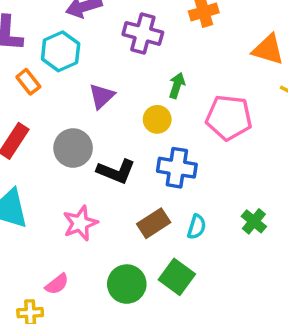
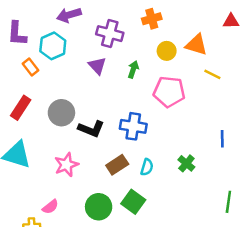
purple triangle: (102, 96) -> (97, 66), moved, turned -30
yellow circle: (157, 119) -> (167, 51), moved

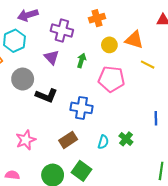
gray circle: (61, 113) -> (23, 79), moved
black L-shape: (91, 129) -> (46, 96), moved
cyan semicircle: (147, 167) -> (103, 142), moved
pink semicircle: (50, 207) -> (12, 175), turned -136

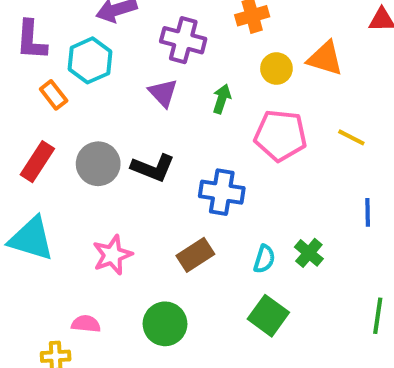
yellow line: (148, 65) -> (351, 137), moved
gray circle: (23, 79) -> (98, 164), moved
green square: (82, 171) -> (268, 316), moved

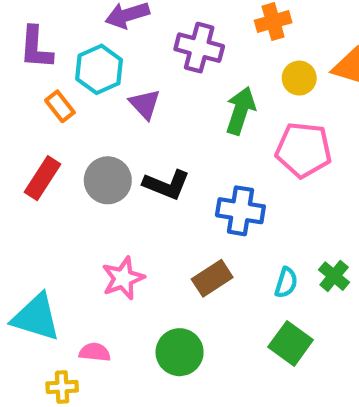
purple triangle: (163, 93) -> (145, 104), moved
green arrow: (222, 99) -> (240, 111), size x1.5
cyan triangle: (31, 239) -> (36, 317), moved

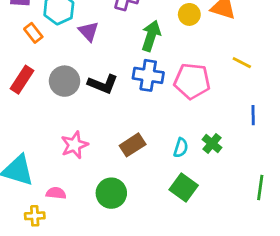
pink pentagon: (304, 150) -> (192, 81), moved
blue cross: (240, 211) -> (148, 75), moved

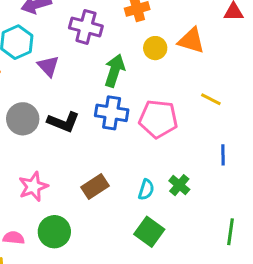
green circle: (111, 193) -> (54, 232), moved

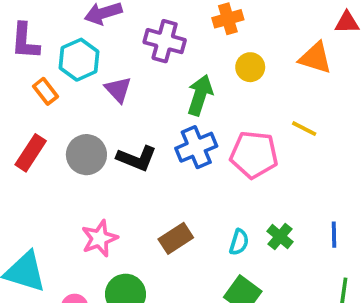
orange triangle: (191, 41) -> (315, 58), moved
yellow line: (211, 99) -> (304, 129), moved
blue cross: (112, 113) -> (196, 147), turned -32
blue line: (223, 155) -> (334, 235), moved

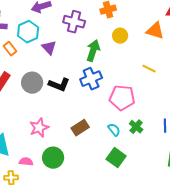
pink pentagon: (254, 155) -> (122, 98), moved
cyan semicircle: (239, 242) -> (114, 130), turned -56

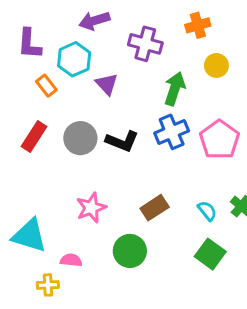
pink pentagon: (122, 98) -> (219, 140), moved, turned 30
green circle: (53, 158) -> (130, 251), moved

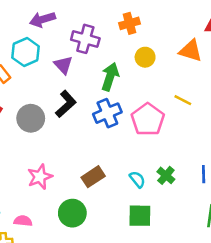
purple triangle: (107, 84) -> (63, 65), moved
black L-shape: (122, 141) -> (66, 104), moved, turned -64
green square: (210, 254) -> (140, 216), turned -35

